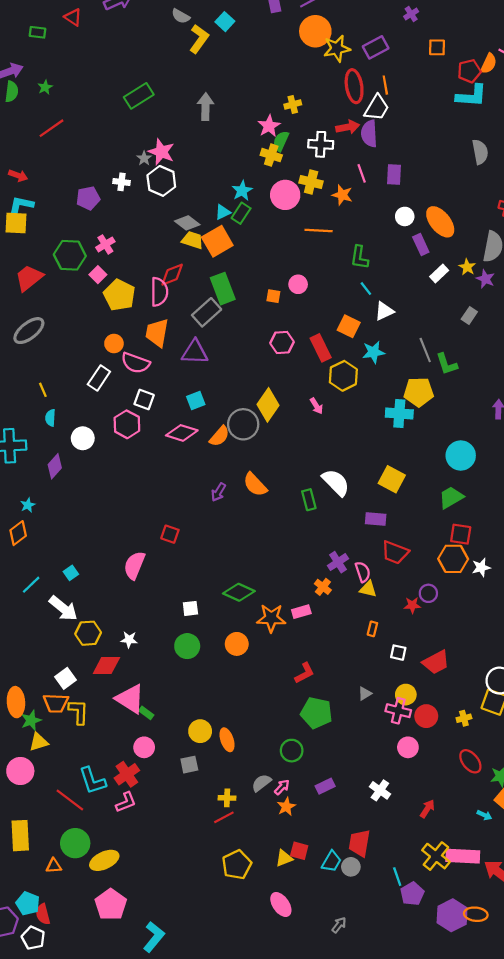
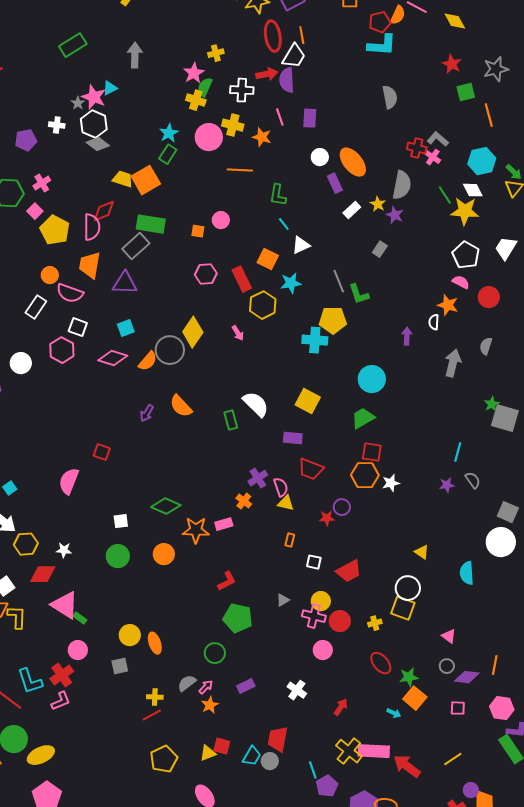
cyan triangle: (223, 212) -> (110, 88), moved
gray diamond: (187, 223) -> (98, 144), moved
green rectangle: (223, 289) -> (151, 224), turned -60

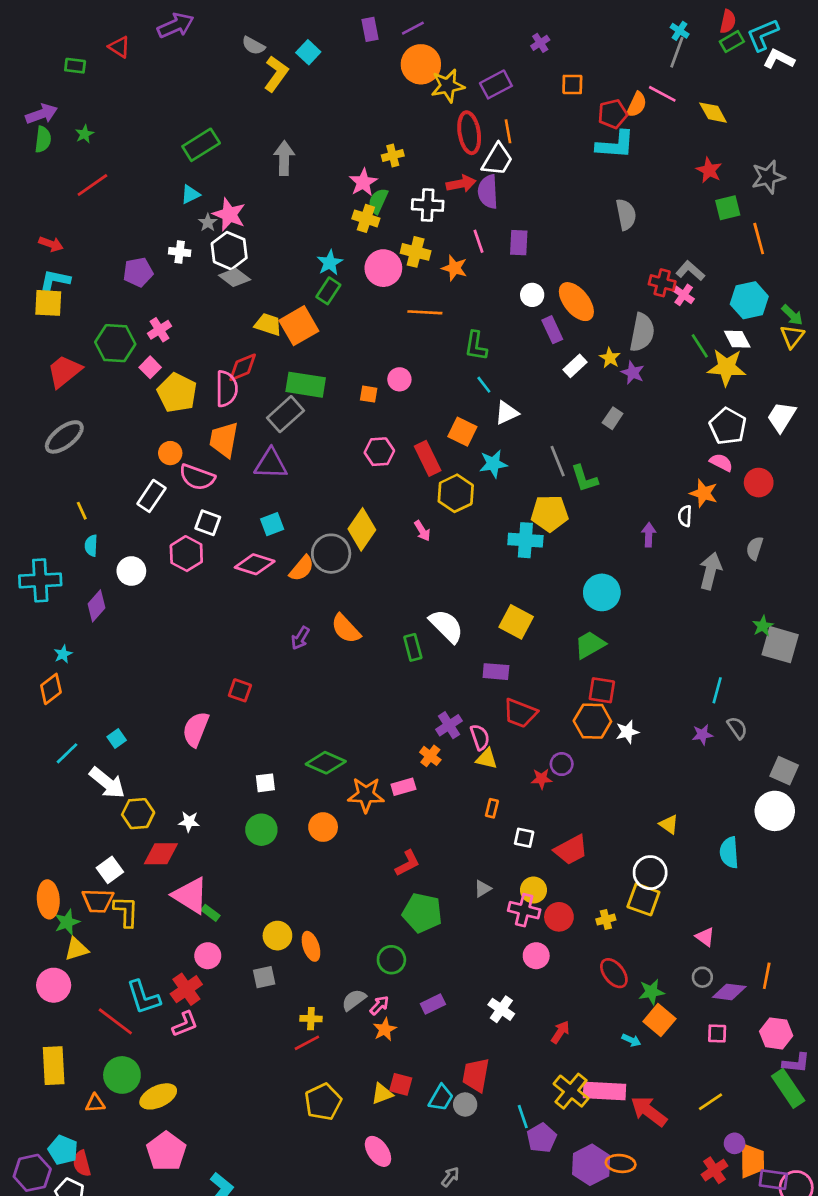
cyan triangle: (110, 88) -> (190, 194), moved

